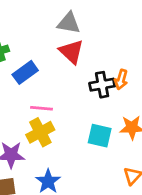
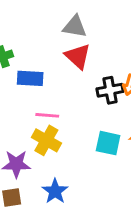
blue rectangle: (25, 72) -> (30, 78), turned 40
yellow cross: (40, 132) -> (46, 140), turned -32

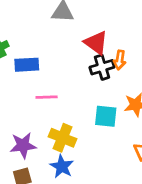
red triangle: (78, 56) -> (96, 43), moved
yellow cross: (46, 140) -> (62, 138), moved

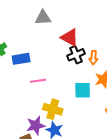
orange arrow: (120, 60) -> (93, 58), moved
purple star: (23, 145) -> (36, 125), moved

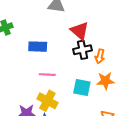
blue rectangle: (21, 59) -> (38, 47), moved
pink line: (38, 81) -> (47, 75), moved

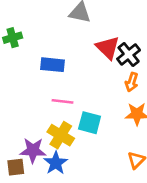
black cross: (82, 50) -> (129, 54), moved, turned -30
cyan square: (82, 87) -> (90, 123), moved

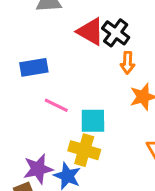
pink line: (63, 101) -> (56, 105), turned 35
yellow cross: (61, 135) -> (84, 150), moved

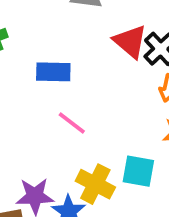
cyan square: (93, 121) -> (138, 171), moved

